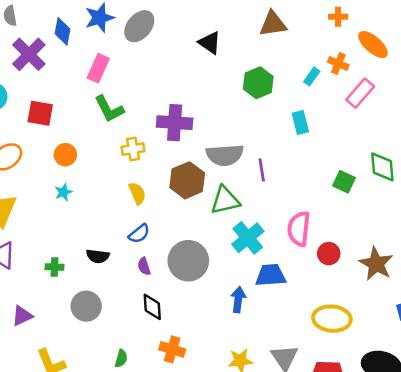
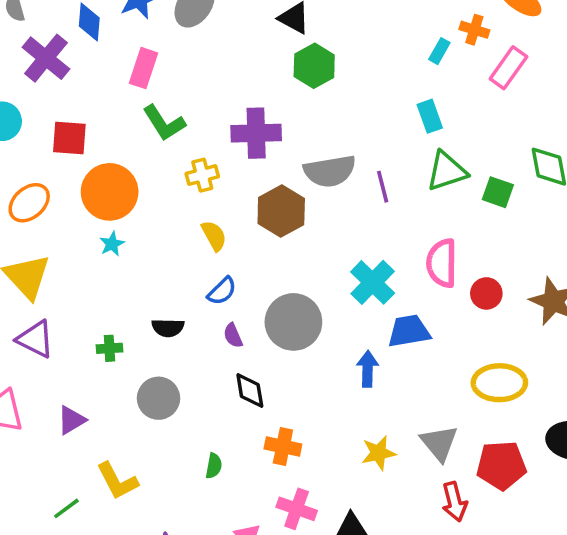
green hexagon: (258, 83) -> (314, 66), moved
orange circle: (65, 155) -> (110, 192), size x1.8
green triangle: (225, 200) -> (447, 171), moved

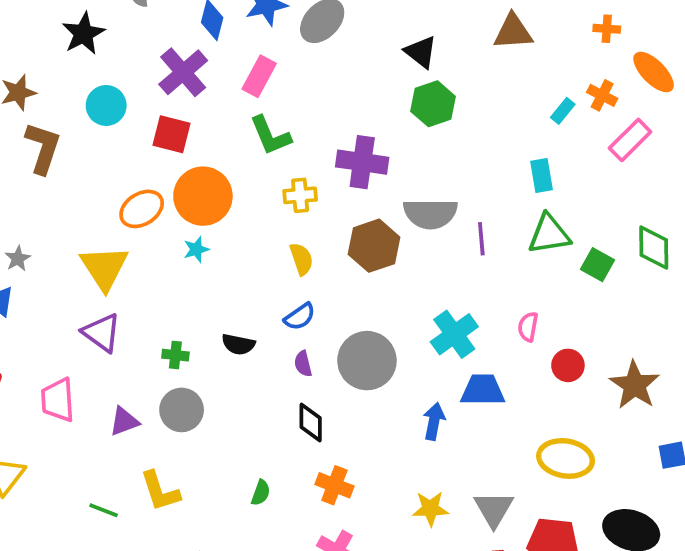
purple cross: (46, 58) -> (183, 72), moved
orange ellipse: (29, 203) -> (142, 209), moved
pink semicircle: (442, 263) -> (528, 327), size x0.6
gray circle: (158, 398) -> (182, 410), moved
green line: (66, 508) -> (104, 510), turned 48

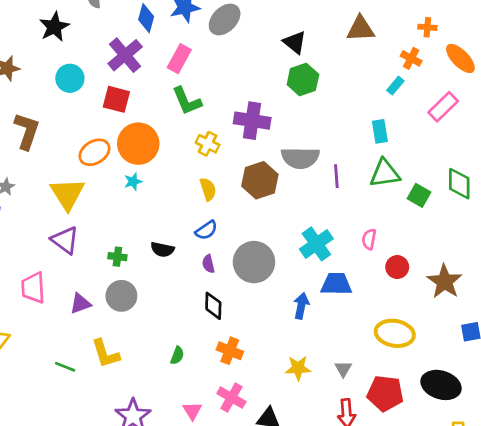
orange cross: (602, 95) -> (411, 58), moved
brown L-shape: (43, 148) -> (27, 131), moved
yellow cross: (300, 195) -> (208, 144), turned 30
gray triangle: (494, 509) -> (343, 369), size x0.6

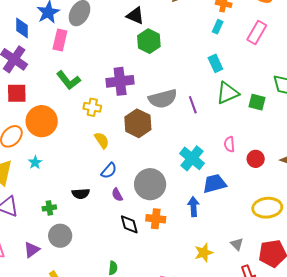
pink rectangle: (179, 59) -> (60, 40), moved
cyan star: (133, 182) -> (35, 162), moved
orange cross: (230, 351) -> (156, 219), moved

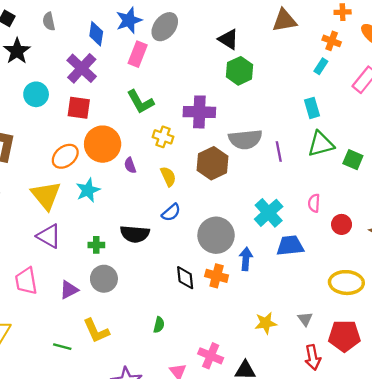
cyan star: (35, 162) -> (88, 190), size x1.5
black semicircle: (81, 194) -> (135, 234), size x1.4
purple semicircle: (117, 195) -> (130, 165), moved
blue arrow: (193, 207) -> (246, 259), moved

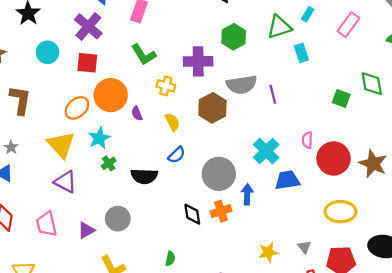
green hexagon: (239, 71) -> (234, 37), moved
green triangle: (321, 144) -> (279, 27), moved
red circle: (342, 224) -> (334, 158), size x1.8
green cross: (96, 245) -> (109, 163), moved, turned -32
orange cross: (217, 276) -> (221, 211), turned -30

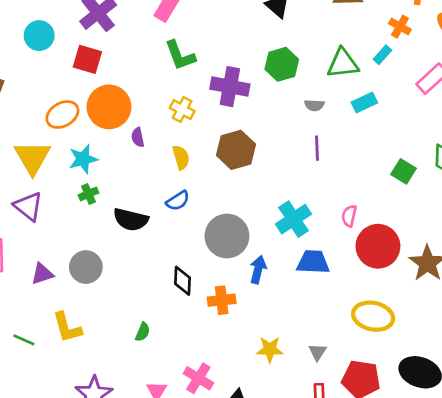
cyan rectangle: (301, 53) -> (364, 102), turned 72
green L-shape: (144, 55) -> (180, 55), moved
gray semicircle: (242, 85) -> (314, 105), moved, size x0.5
orange cross: (221, 211) -> (222, 300), moved

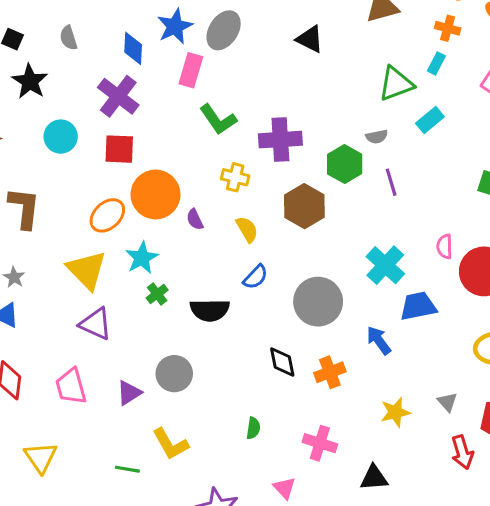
green hexagon: (282, 64) -> (345, 164), moved
blue arrow: (258, 270) -> (379, 340), moved, turned -36
pink cross: (198, 378) -> (320, 443), moved

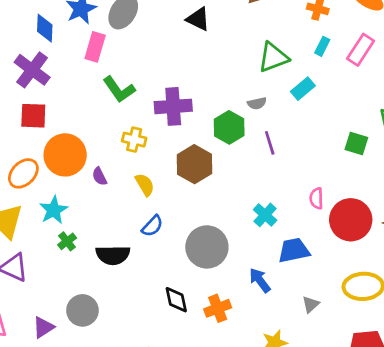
cyan rectangle: (436, 63) -> (322, 46), moved
cyan cross: (385, 265) -> (265, 215), size x0.7
gray triangle: (447, 402) -> (311, 304), moved, turned 30

